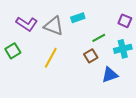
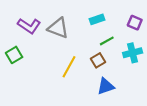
cyan rectangle: (78, 18) -> (97, 19), moved
yellow line: (51, 58) -> (69, 67), moved
blue triangle: (110, 75) -> (106, 86), moved

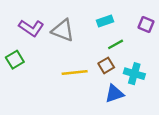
cyan cross: (133, 53) -> (134, 74), moved, turned 30
yellow line: (69, 67) -> (75, 73), turned 55

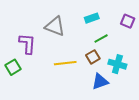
purple L-shape: (31, 28) -> (27, 44), moved, turned -120
green square: (15, 60) -> (13, 67), moved

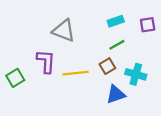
cyan rectangle: (92, 18) -> (116, 21), moved
purple square: (128, 21) -> (148, 25), turned -32
purple L-shape: (27, 44) -> (46, 61), moved

